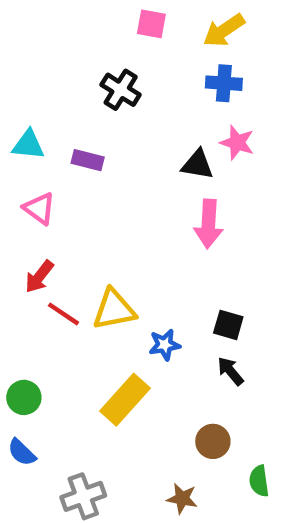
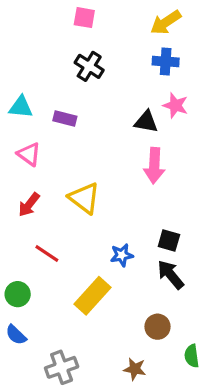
pink square: (151, 24) -> (84, 18), moved
yellow triangle: (114, 310) -> (84, 198), moved, turned 48
red line: (63, 314) -> (47, 253), moved
black arrow: (230, 371) -> (171, 275), size x1.4

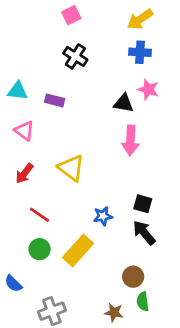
pink square: (84, 18) -> (71, 15), turned -36
green circle: (18, 294) -> (40, 249), moved
green semicircle: (192, 356) -> (143, 301), moved

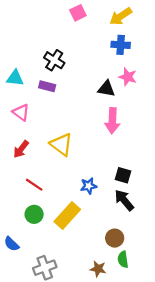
pink square: (71, 15) -> (78, 13), moved
black cross: (75, 56) -> (54, 60), moved

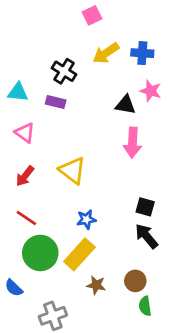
yellow arrow: (121, 16) -> (106, 53), moved
red line: (34, 185) -> (26, 218), moved
blue star: (89, 186) -> (86, 219), moved
green circle: (34, 214) -> (40, 253), size x1.6
brown star: (98, 269) -> (96, 285), moved

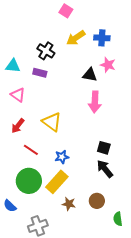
pink square: (92, 15) -> (66, 11), turned -32
red line: (26, 218) -> (31, 150), moved
green semicircle: (145, 306) -> (118, 219), moved

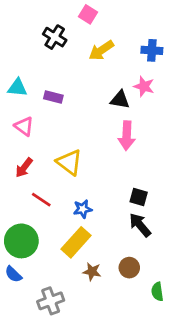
blue cross: (102, 38) -> (152, 50), moved
black cross: (46, 51) -> (55, 37), moved
green circle: (29, 181) -> (21, 241), moved

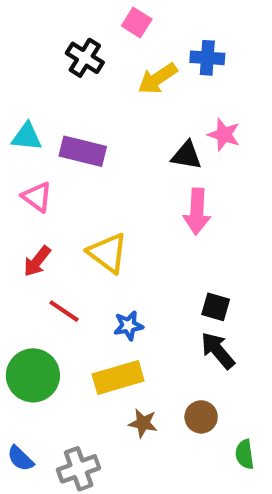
blue cross: (152, 50) -> (207, 58), moved
purple rectangle: (53, 97) -> (83, 151), size x1.5
yellow rectangle: (76, 242) -> (118, 377), turned 32
blue semicircle: (13, 274) -> (20, 458), moved

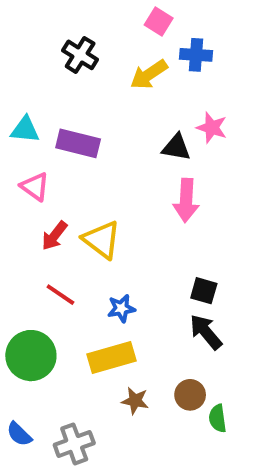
pink square: (137, 23) -> (159, 22), moved
red arrow: (37, 261) -> (55, 236), moved
green semicircle: (245, 454) -> (218, 418), moved

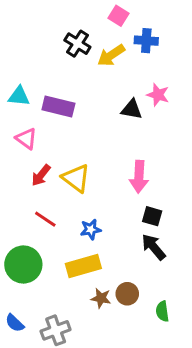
black cross: (80, 55) -> (77, 44), moved
pink arrow: (186, 200) -> (139, 177), moved
brown circle: (190, 395) -> (127, 294), moved

